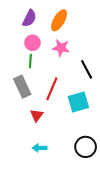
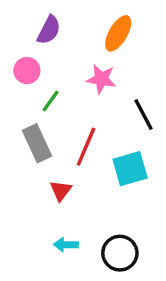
orange ellipse: (59, 20) -> (118, 33), moved
pink circle: (32, 43) -> (27, 71), moved
green line: (30, 61) -> (51, 101), turned 32
black circle: (86, 147) -> (120, 253), moved

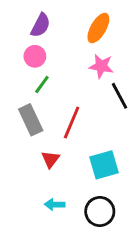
pink circle: (27, 71) -> (35, 56), moved
pink star: (101, 79) -> (101, 66), moved
cyan square: (130, 169) -> (104, 165), moved

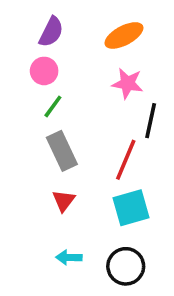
orange ellipse: (98, 28) -> (124, 35), turned 32
black line: (120, 96) -> (151, 121), turned 40
gray rectangle: (31, 120) -> (62, 151), moved
red line: (72, 123) -> (126, 160), moved

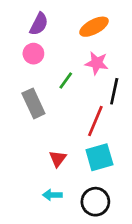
green line: (53, 106) -> (66, 81), moved
gray rectangle: (62, 151) -> (33, 103), moved
red triangle: (64, 201) -> (58, 159), moved

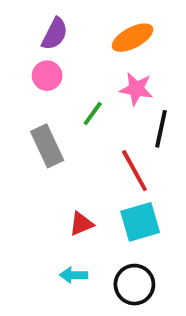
red line: (95, 121) -> (134, 171), turned -52
red triangle: (58, 159) -> (81, 224), turned 30

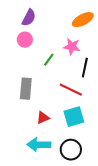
orange ellipse: (133, 38) -> (83, 20), moved
gray rectangle: (47, 146) -> (26, 89), moved, turned 30
red line: (134, 171) -> (71, 90), turned -35
cyan arrow: (74, 275) -> (39, 145), size x1.6

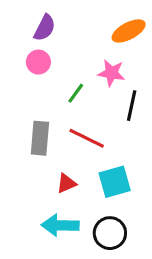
red line: (71, 90) -> (87, 138), moved

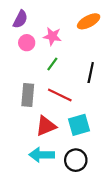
purple semicircle: (45, 28) -> (20, 19), moved
pink star: (111, 73) -> (52, 36), moved
red triangle: (66, 183) -> (46, 126), size x1.5

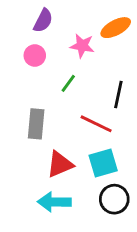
purple semicircle: (20, 19) -> (43, 21), moved
pink star: (52, 36) -> (82, 46), moved
red line: (60, 95) -> (96, 124), moved
black circle: (76, 160) -> (114, 199), moved

